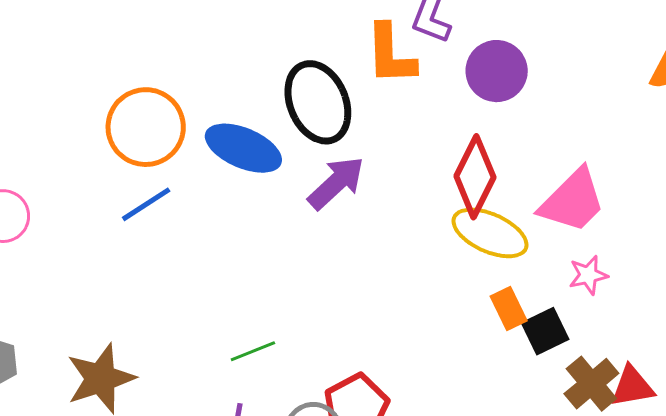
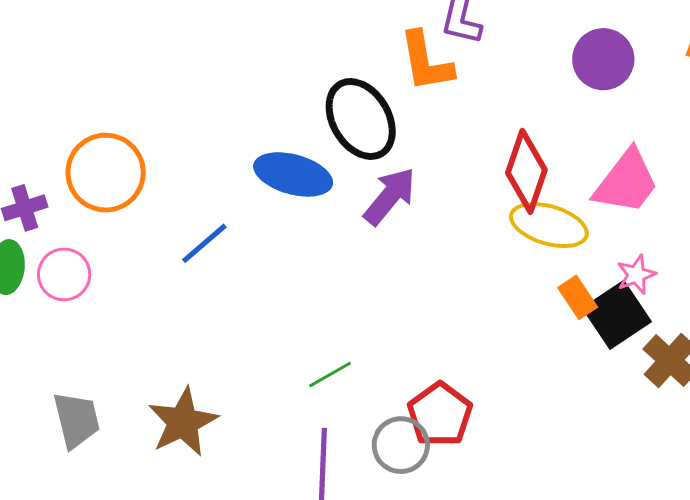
purple circle: (497, 71) -> (603, 59), moved
orange circle: (146, 127) -> (106, 173), moved
pink star: (588, 275) -> (636, 275), moved
black square: (545, 331) -> (617, 315), size x1.4

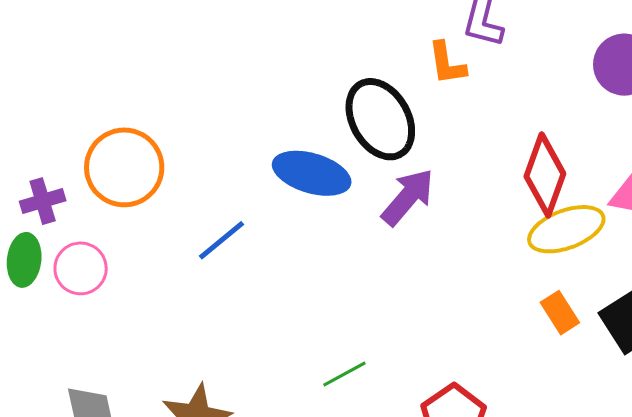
orange L-shape: (426, 62) -> (447, 63), size x0.7
yellow ellipse: (549, 225) -> (566, 229), turned -38
orange rectangle: (578, 297) -> (560, 313), moved

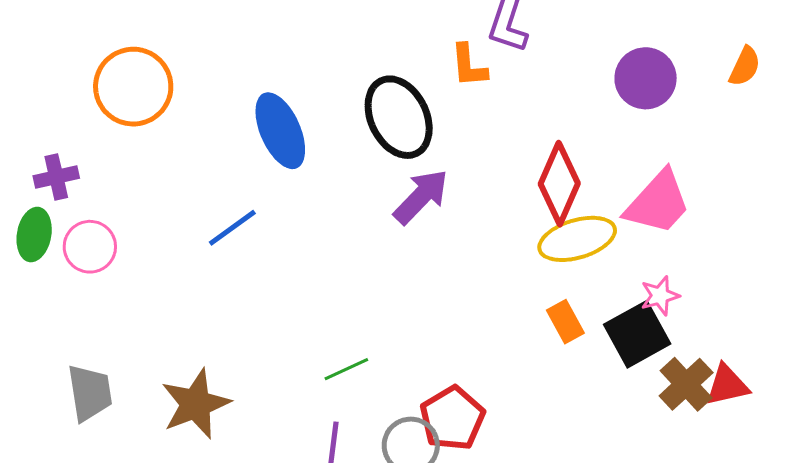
orange circle: (124, 167) -> (133, 87), moved
blue ellipse: (312, 173) -> (280, 131), moved, turned 46

